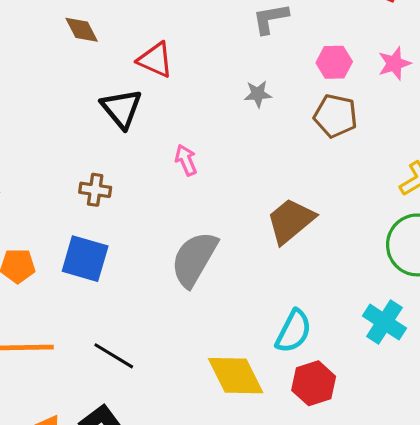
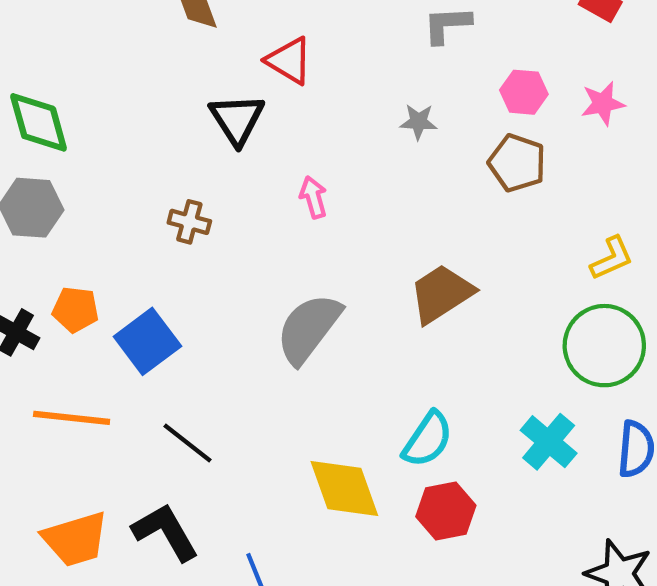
blue square: (85, 259) -> (147, 341), moved, turned 30

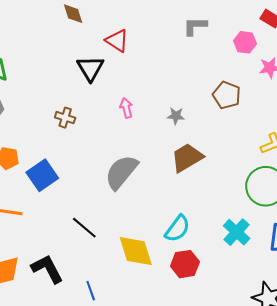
pink hexagon: (524, 92) -> (245, 42), moved
gray star: (418, 122) -> (176, 116), moved
black line: (188, 443) -> (84, 228), moved

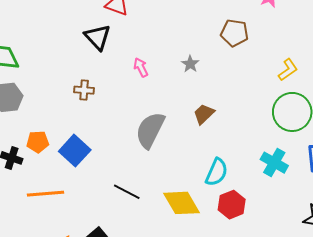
gray star: (176, 116) -> (190, 64), turned -30
brown trapezoid: (187, 158) -> (204, 114), moved, size x0.7

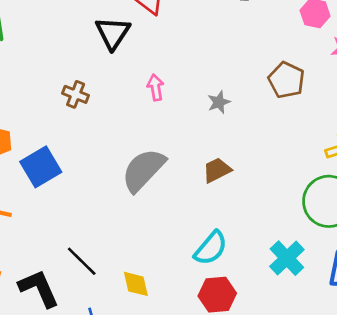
black line: (127, 192) -> (82, 261), moved
yellow diamond: (181, 203) -> (136, 284), moved, size x0.6

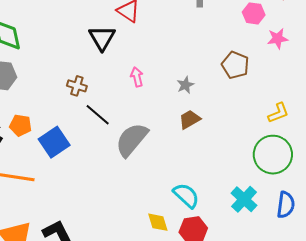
brown trapezoid: (217, 170) -> (190, 119), moved
cyan semicircle: (211, 248) -> (186, 195), turned -84
black line: (82, 261) -> (98, 115), moved
yellow diamond: (136, 284) -> (158, 222), moved

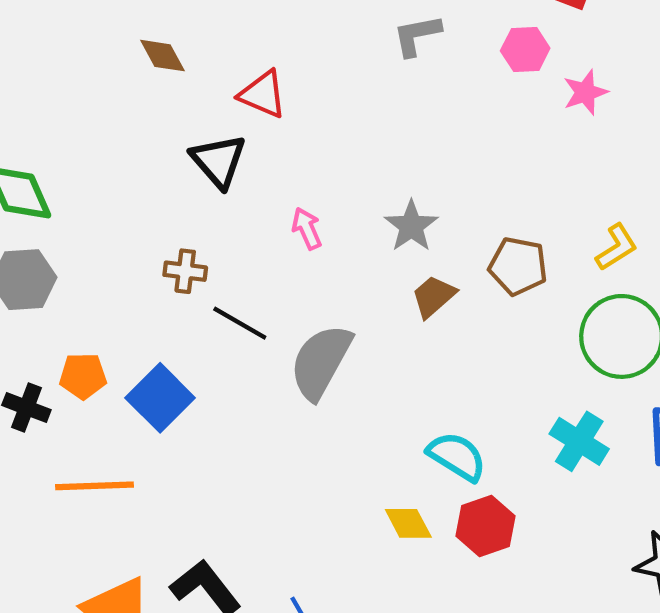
brown pentagon: (235, 65) -> (518, 266), moved
gray star: (185, 85) -> (411, 226), size x1.4

